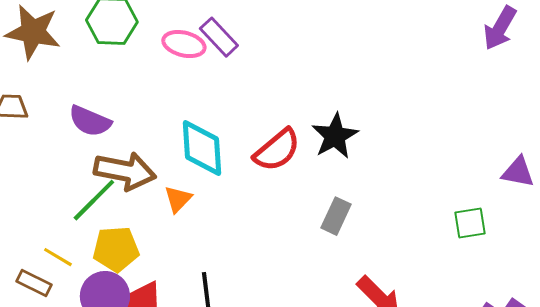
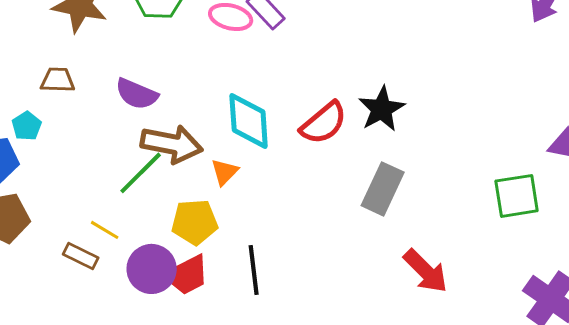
gray rectangle: (336, 216) -> (383, 189), size x1.4
green square: (470, 223) -> (517, 196), size x1.4
yellow pentagon: (116, 249) -> (195, 222), moved

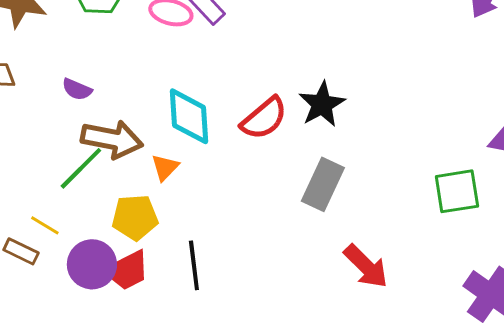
purple semicircle: (137, 94) -> (77, 89), size x0.7

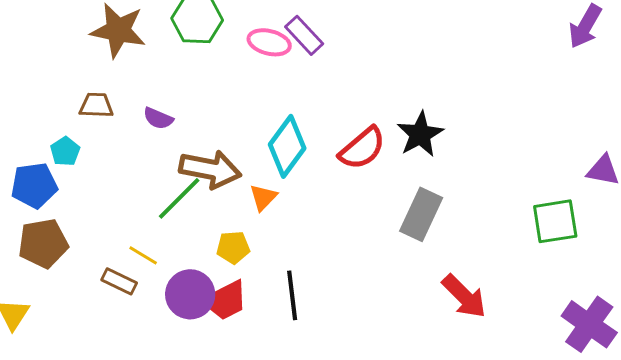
purple semicircle: (77, 89) -> (158, 118), moved
cyan diamond: (189, 116) -> (287, 146), turned 40
yellow pentagon: (135, 217) -> (233, 247), size x0.7

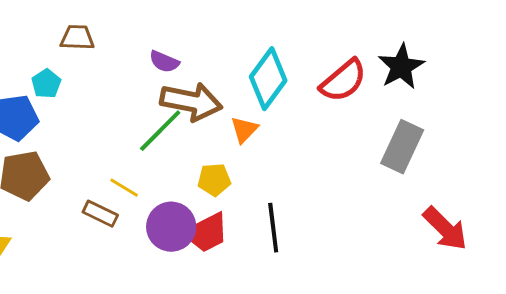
purple semicircle: (158, 118) -> (164, 62), moved

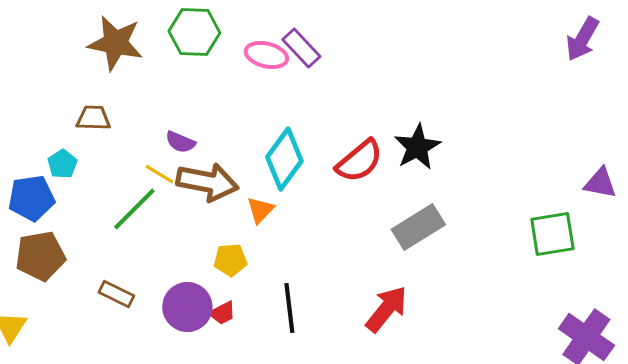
green line: (160, 131) -> (134, 209), moved
gray rectangle: (402, 147) -> (418, 227), turned 33
yellow line: (124, 188) -> (159, 174), moved
red arrow: (445, 229) -> (386, 309), moved, turned -96
red trapezoid: (206, 233) -> (222, 313), size x0.6

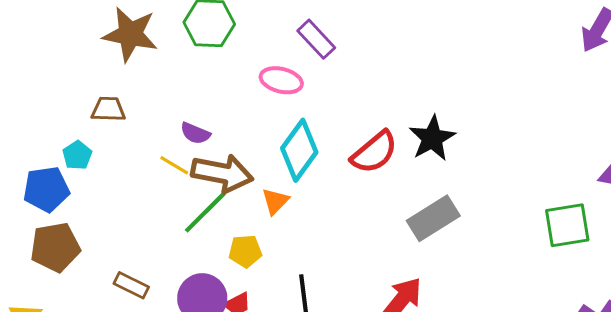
pink ellipse: (266, 55) -> (281, 80), moved
green line: (134, 209) -> (205, 212), moved

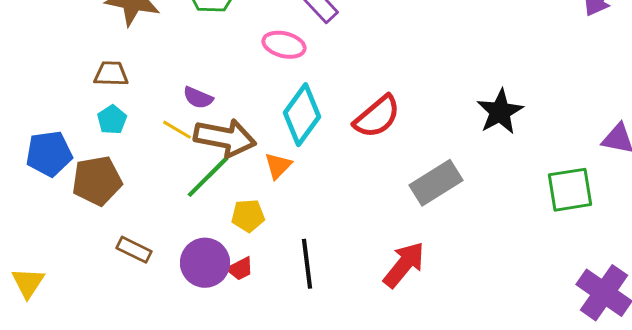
black star: (432, 138) -> (500, 112), moved
cyan pentagon: (77, 155) -> (112, 120), moved
brown pentagon: (55, 247) -> (97, 181), moved

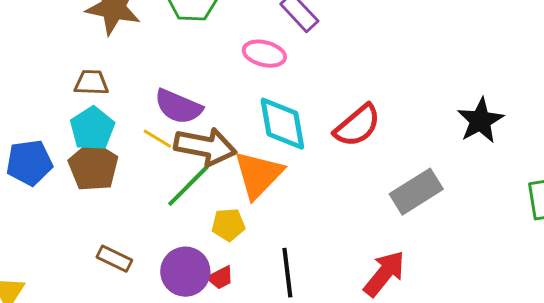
purple semicircle: (198, 98) -> (178, 107), size x1.6
cyan diamond: (302, 115) -> (282, 124), turned -46
cyan pentagon: (112, 120) -> (92, 129), size x1.5
orange triangle: (278, 166) -> (258, 175), size x1.8
brown pentagon: (97, 181) -> (93, 167), moved, turned -30

